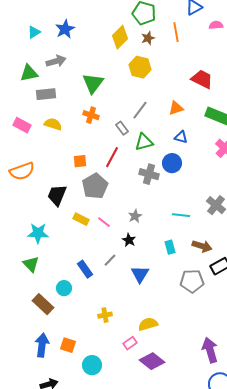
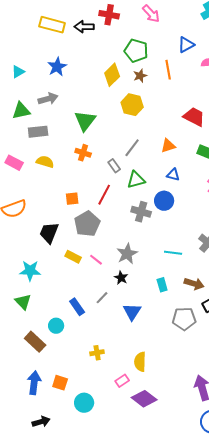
cyan triangle: (34, 32) -> (18, 72), moved
gray star: (135, 216) -> (127, 254), size x1.5
yellow semicircle: (148, 324) -> (140, 362), turned -72

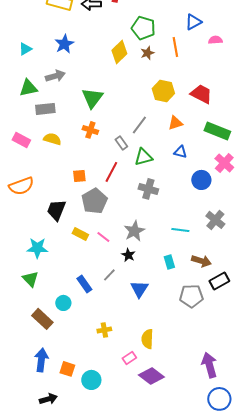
yellow hexagon: (132, 105) -> (163, 91), moved
blue circle: (164, 201) -> (201, 180), moved
orange square: (60, 383) -> (67, 369), moved

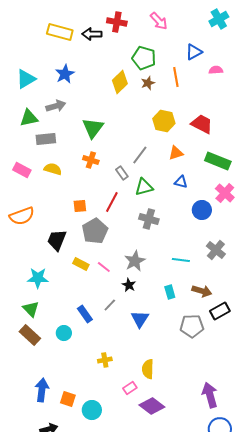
cyan triangle: (25, 49) -> (26, 79), size x1.5
brown rectangle: (42, 319) -> (30, 335), moved

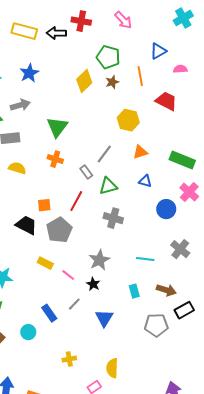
red trapezoid: (202, 124) -> (166, 101), moved
black trapezoid: (57, 240) -> (26, 225), moved, turned 95
pink line: (104, 267) -> (68, 275), moved

